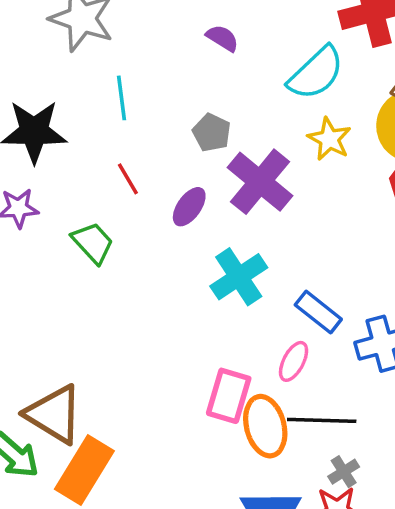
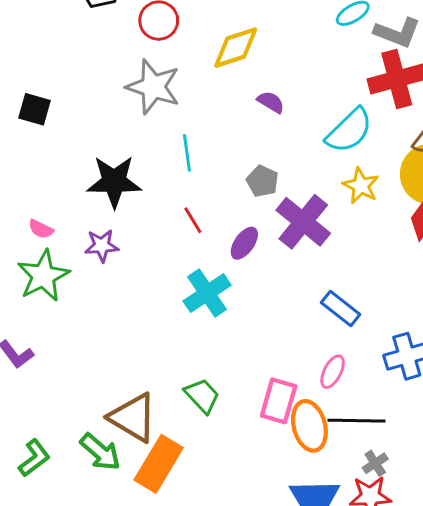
green trapezoid: (93, 243) -> (202, 396), moved
cyan cross: (239, 277) -> (207, 293), moved
blue rectangle: (318, 312) -> (341, 309), moved

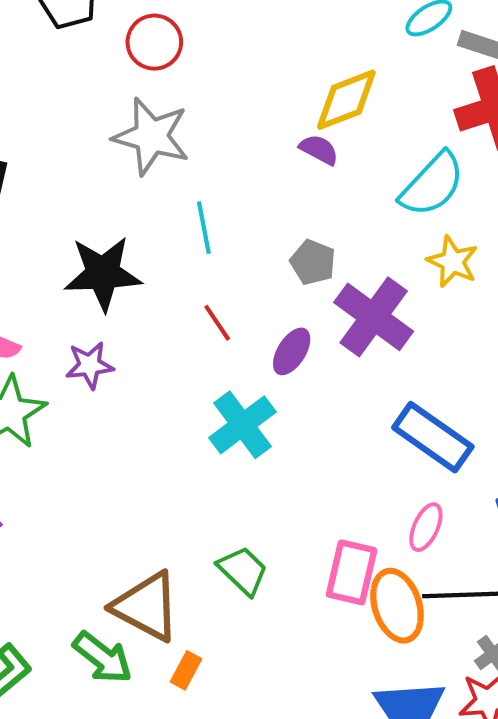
yellow diamond: (236, 48) -> (346, 100), moved
blue rectangle: (341, 309) -> (433, 437), size x1.4
orange rectangle: (159, 464) -> (186, 670), size x0.5

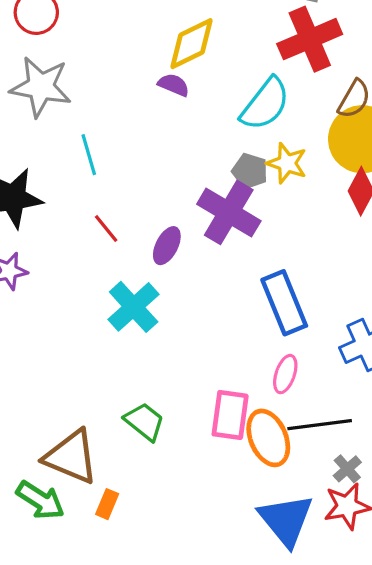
gray pentagon: (313, 262) -> (250, 171), moved
blue rectangle: (433, 437) -> (284, 303), turned 38

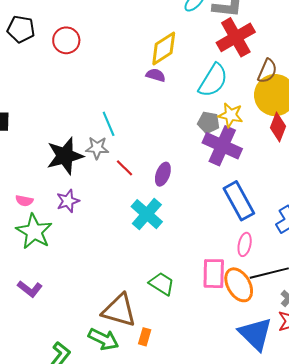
gray star: (41, 87) -> (97, 148), moved, size x0.6
purple cross: (229, 212) -> (222, 146), moved

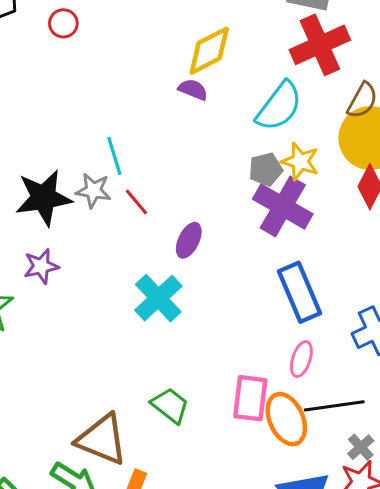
red circle: (66, 40) -> (63, 23), size x0.7
gray pentagon: (209, 123) -> (266, 169), turned -30
red line: (124, 168) -> (137, 202), moved

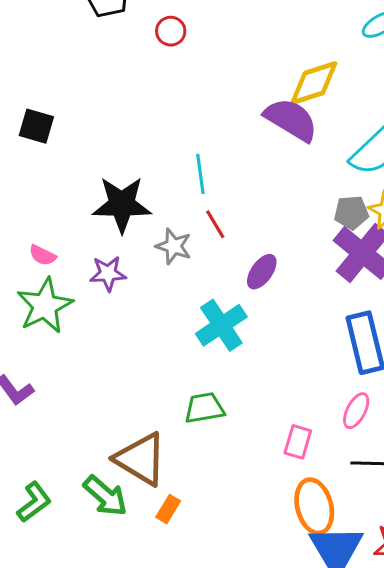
purple semicircle: (193, 90) -> (291, 120), size x1.8
gray star: (93, 191) -> (174, 246), moved
pink rectangle: (250, 398) -> (298, 442), size x0.7
green trapezoid: (170, 405) -> (204, 408), moved, turned -57
orange ellipse: (286, 419) -> (314, 506), moved

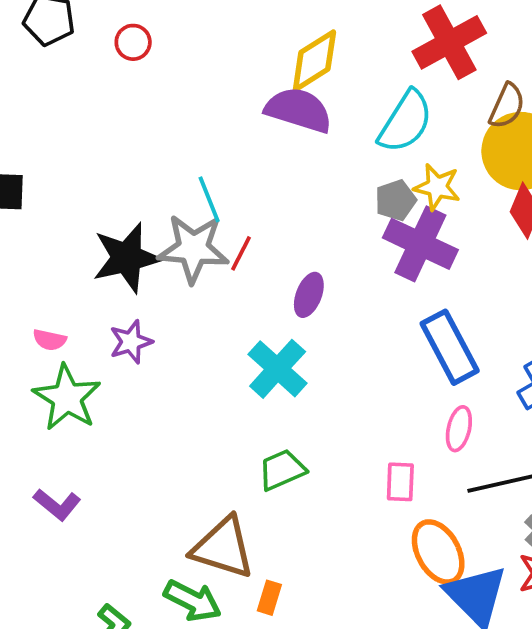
red line: (215, 224) -> (241, 253), turned 72
gray star: (174, 246) -> (193, 249), moved, size x1.6

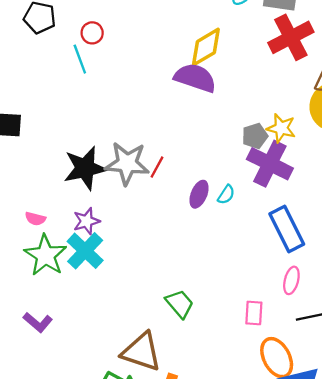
cyan semicircle: (406, 122) -> (226, 195), moved, size x0.5
cyan line: (209, 199) -> (80, 59), moved
cyan cross: (278, 369) -> (85, 251), moved
green trapezoid: (282, 470) -> (180, 304), turned 72

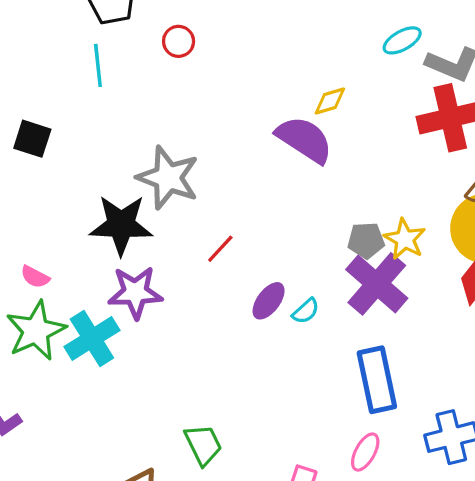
yellow diamond: (206, 47) -> (330, 101), size x0.6
cyan line: (80, 59) -> (98, 65), moved
gray star: (127, 163) -> (168, 178), moved
purple star: (86, 221) -> (135, 292), moved, size x1.4

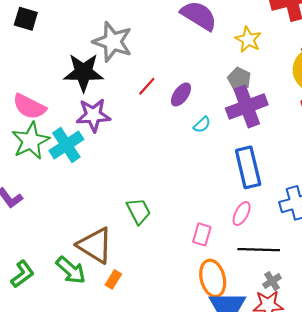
yellow star: (405, 239) -> (248, 40), moved
gray pentagon: (366, 240) -> (239, 79), turned 30
pink semicircle: (35, 277) -> (29, 107), size x1.8
purple cross: (377, 284) -> (247, 107), turned 30
purple ellipse: (269, 301) -> (181, 95), moved

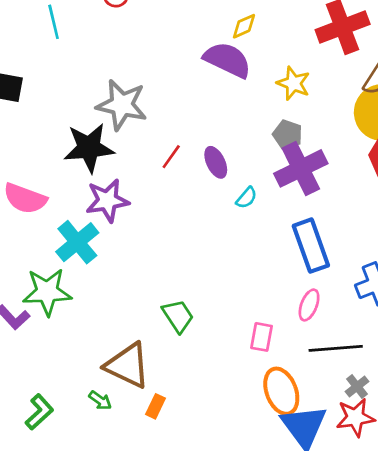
purple ellipse: (181, 95) -> (216, 162), turned -55
green star: (31, 141) -> (47, 292), moved, turned 30
green arrow: (71, 270) -> (100, 400), size x0.6

